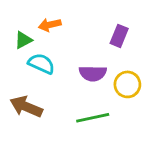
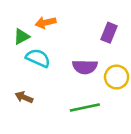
brown arrow: (26, 107) -> (24, 97), size x0.6

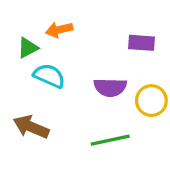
purple rectangle: (109, 33) -> (142, 43), turned 72
brown arrow: (24, 97) -> (31, 127), size x1.5

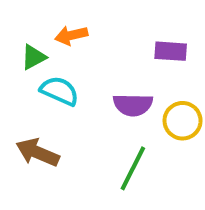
green line: (110, 140) -> (133, 168), turned -51

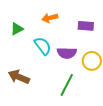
orange arrow: (71, 35) -> (50, 18), moved
cyan semicircle: (59, 91) -> (43, 46), moved, turned 30

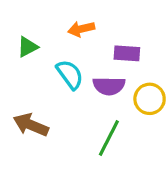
purple rectangle: (86, 26) -> (127, 53), moved

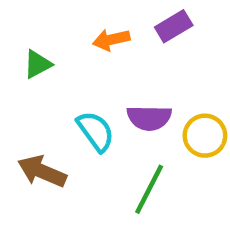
purple rectangle: (127, 53) -> (174, 26), moved, turned -35
cyan semicircle: (70, 74) -> (96, 131), moved

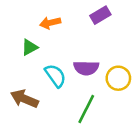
orange arrow: (111, 40) -> (50, 23), moved
green triangle: (38, 64) -> (30, 47), moved

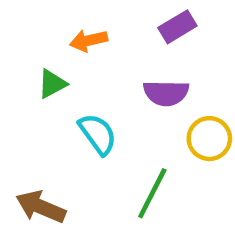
purple semicircle: (86, 68) -> (166, 93), moved
brown arrow: (24, 99) -> (41, 207), moved

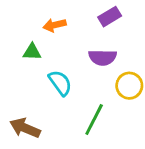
green triangle: (52, 84) -> (32, 52), turned 30

